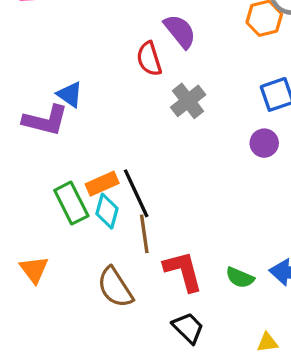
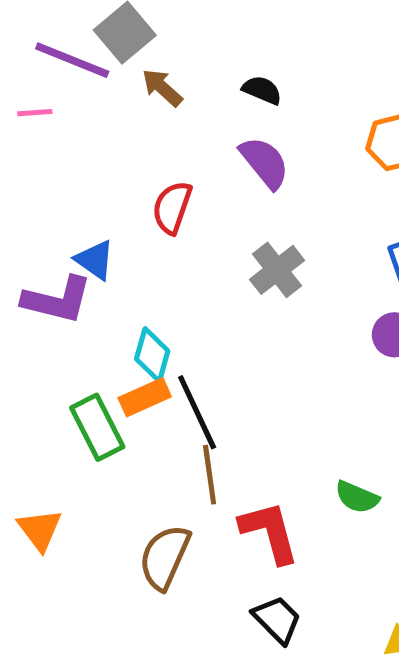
red semicircle: (149, 59) -> (172, 207), moved, turned 36
cyan diamond: (107, 211) -> (152, 355), moved
green semicircle: (240, 278) -> (357, 497), moved
brown semicircle: (115, 287) -> (165, 557), turned 57

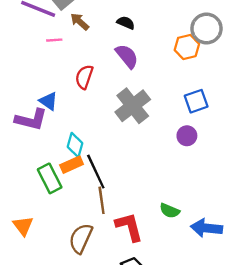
pink line: (35, 113) -> (54, 40), moved
gray cross: (277, 270) -> (133, 106), size x1.4

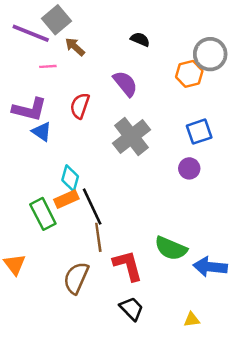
black semicircle: (126, 23) -> (140, 39), moved
purple L-shape: (31, 120) -> (29, 109), moved
green semicircle: (170, 211) -> (171, 248), size x1.5

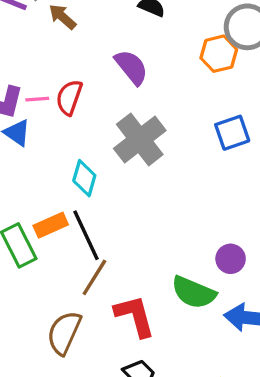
pink line: (48, 66) -> (37, 99), moved
purple circle: (189, 168) -> (231, 259), moved
cyan diamond: (70, 178) -> (84, 178), moved
brown line: (98, 237) -> (94, 277), turned 40

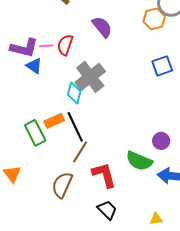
gray cross: (140, 139) -> (90, 77), moved

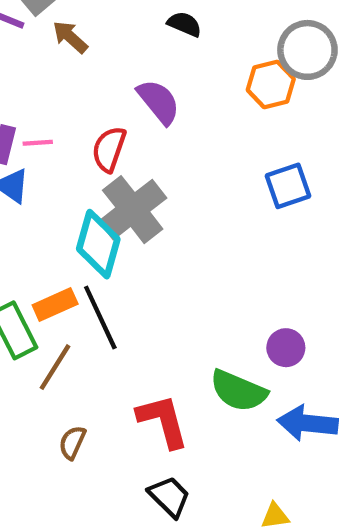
red semicircle: (65, 45) -> (109, 149), moved
cyan diamond: (74, 93) -> (98, 244), size x1.4
brown line: (80, 152) -> (55, 367), moved
brown semicircle: (62, 185) -> (72, 443), size x0.6

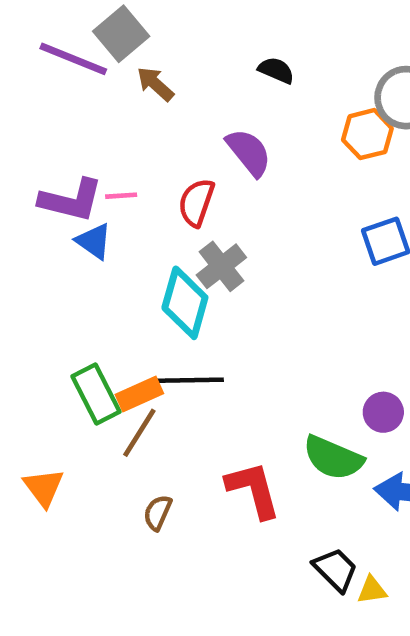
gray cross: (133, 210) -> (221, 266), size x0.7
orange rectangle: (55, 305) -> (139, 394), moved
black line: (100, 317) -> (187, 380), turned -66
black trapezoid: (169, 497) -> (335, 570), moved

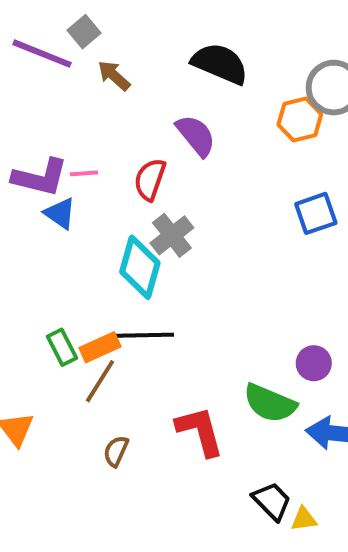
gray square: (121, 34) -> (84, 32), size x0.7
black semicircle: (276, 70) -> (220, 64), size x1.8
green rectangle: (96, 394) -> (62, 347), size x0.7

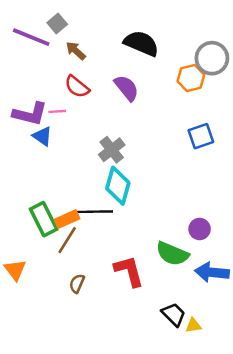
red semicircle: (150, 179) -> (77, 87), moved, turned -70
cyan diamond: (140, 267) -> (118, 186), moved
green rectangle: (62, 347) -> (44, 219), size x1.5

